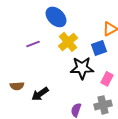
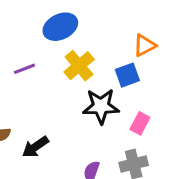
blue ellipse: (56, 17) -> (60, 27), turned -70

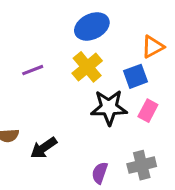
blue ellipse: (60, 27) -> (92, 26), moved
pink rectangle: (140, 123) -> (148, 111), moved

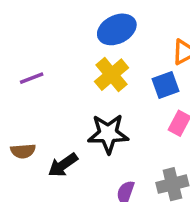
purple line: (33, 70) -> (32, 78), moved
black star: (109, 107) -> (108, 134), moved

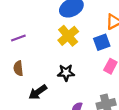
black star: (108, 134) -> (66, 73), size x0.7
brown semicircle: (23, 151) -> (18, 68), moved, turned 88

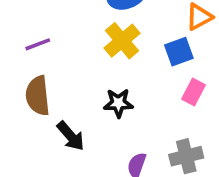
brown semicircle: (18, 68) -> (38, 96), size x1.5
black arrow: (38, 92) -> (71, 136), turned -96

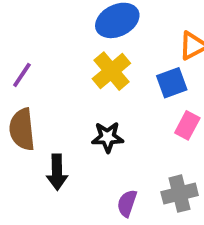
purple line: (38, 44) -> (22, 75), turned -35
black arrow: (71, 136) -> (57, 172), turned 40

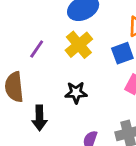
purple line: (22, 75) -> (37, 49), moved

